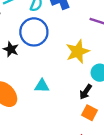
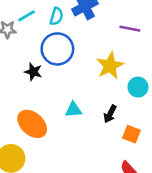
black arrow: (86, 92) -> (110, 114), moved

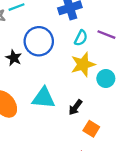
cyan semicircle: (56, 16) -> (81, 38), moved
cyan circle: (138, 87) -> (106, 79), moved
cyan triangle: (73, 110) -> (44, 98), size x1.5

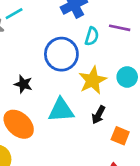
blue circle: (39, 41) -> (61, 54), moved
black star: (14, 58) -> (23, 84), moved
yellow star: (83, 64) -> (93, 80), moved

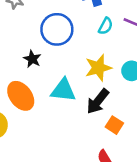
blue circle: (61, 54) -> (57, 29), moved
black arrow: (98, 115) -> (98, 101), size x1.5

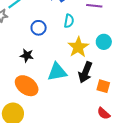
cyan semicircle: (106, 26) -> (69, 21), moved
blue circle: (57, 29) -> (39, 28), size x0.6

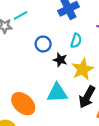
black star: (27, 55) -> (60, 60), moved

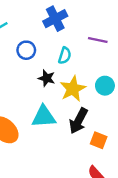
blue circle: (43, 44) -> (26, 50), moved

